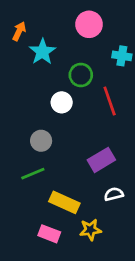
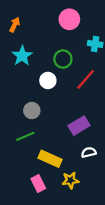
cyan star: (42, 52) -> (22, 56), moved
red line: (110, 101) -> (85, 79), turned 60
pink rectangle: (49, 234) -> (38, 183), turned 42

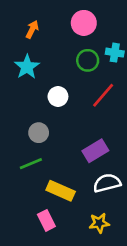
orange arrow: (15, 25) -> (32, 29), moved
green circle: (63, 59) -> (88, 60), moved
white semicircle: (89, 152) -> (107, 183), size x1.5
yellow star: (70, 180) -> (99, 223), moved

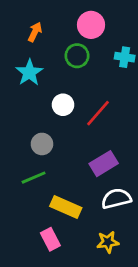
green circle: (88, 60) -> (77, 56), moved
red line: (103, 95) -> (98, 113), moved

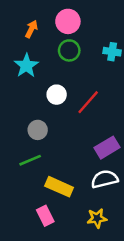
pink circle: (91, 25) -> (68, 21), moved
purple rectangle: (104, 164) -> (107, 148), moved

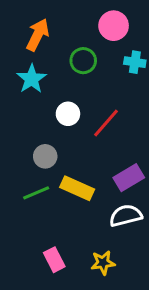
pink circle: (68, 21) -> (114, 26), moved
orange arrow: (31, 29) -> (38, 35), size x1.5
yellow rectangle: (59, 187) -> (77, 188), moved
yellow star: (97, 218) -> (103, 263), moved

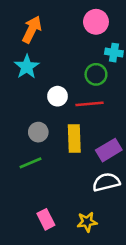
green circle: (83, 61) -> (96, 74), moved
red line: (106, 123) -> (90, 104), turned 44
yellow rectangle: (77, 188) -> (74, 138), moved, turned 64

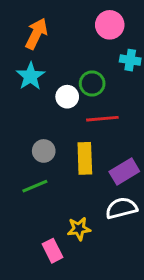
green circle: (96, 74) -> (92, 83), moved
white circle: (57, 96) -> (67, 97), moved
yellow star: (87, 222) -> (79, 229), moved

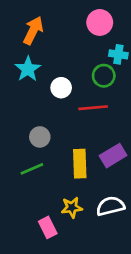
green circle: (92, 83) -> (104, 76), moved
yellow rectangle: (85, 158) -> (80, 164), moved
white semicircle: (121, 208) -> (110, 206), moved

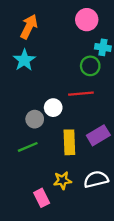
white circle: (61, 88) -> (53, 108), moved

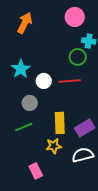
cyan star: (24, 60) -> (21, 69), moved
white circle: (53, 108) -> (44, 81), moved
purple rectangle: (98, 135) -> (85, 128), moved
yellow star: (62, 180) -> (54, 146), moved

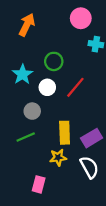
green circle: (78, 57) -> (54, 61), moved
red line: (70, 81) -> (75, 87), turned -45
white semicircle: (83, 155) -> (89, 167), turned 75
pink rectangle: (36, 171) -> (39, 184), turned 42

